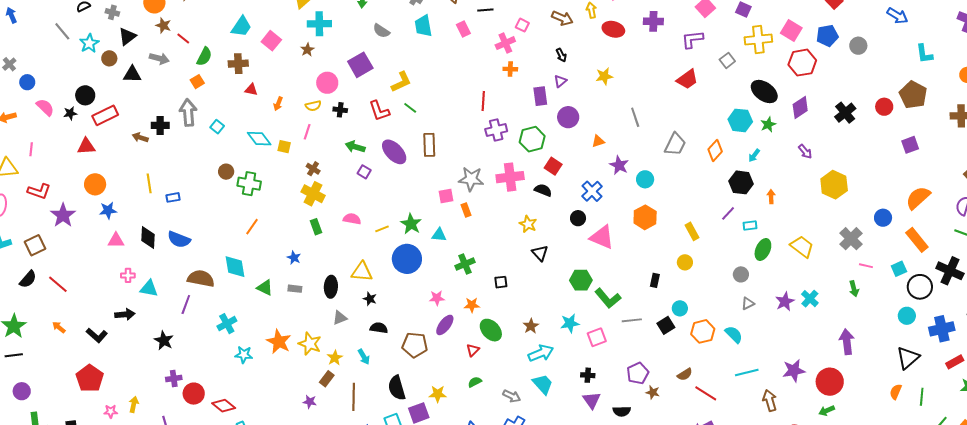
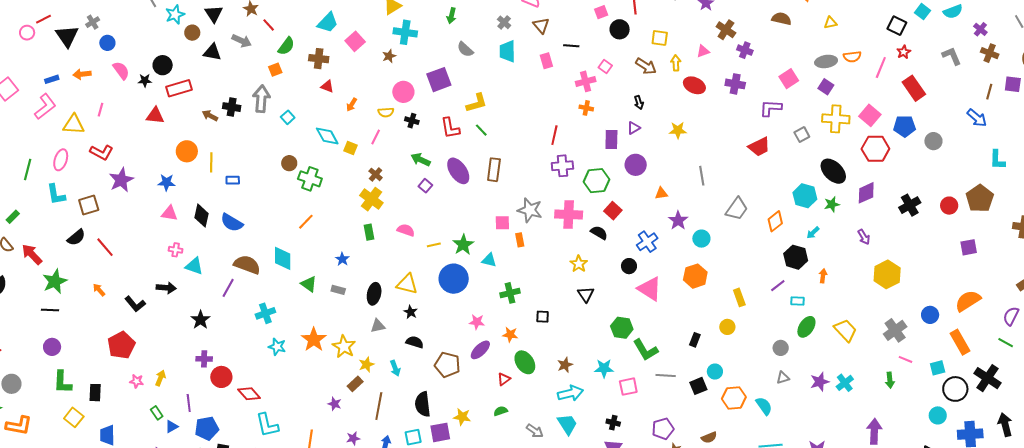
black triangle: (127, 36) -> (214, 14), turned -36
orange circle: (95, 184) -> (187, 151), moved

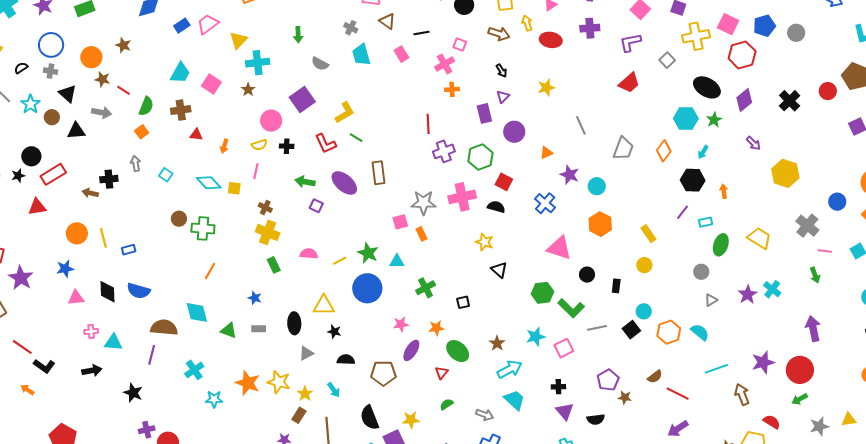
gray arrow: (261, 99) -> (136, 164), size x0.6
black circle: (629, 266) -> (587, 275), moved
black L-shape: (135, 304) -> (44, 366), moved

